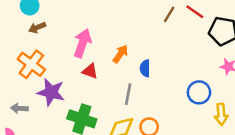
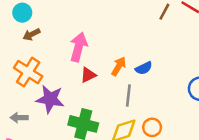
orange arrow: (120, 54) -> (119, 66), moved
blue semicircle: (145, 68) -> (144, 68), turned -112
red triangle: (90, 71) -> (88, 75), turned -42

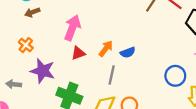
orange cross: (28, 72) -> (26, 45), size x0.6

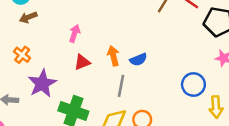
pink arrow: (72, 28) -> (75, 33), size x0.6
orange arrow: (106, 49) -> (113, 56), turned -49
purple star: (43, 71) -> (42, 84), turned 30

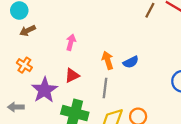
red triangle: (82, 62) -> (72, 75), moved
gray line: (121, 86) -> (105, 88), moved

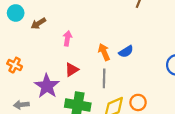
brown arrow: (28, 31) -> (38, 23), moved
orange cross: (24, 65) -> (15, 65), moved

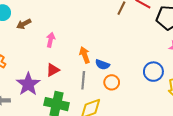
blue semicircle: (126, 52) -> (102, 65), moved, turned 48
orange circle: (138, 102) -> (112, 82), moved

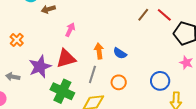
blue semicircle: (102, 65) -> (120, 53), moved
red triangle: (53, 70) -> (66, 58), size x1.5

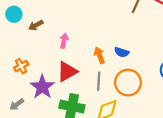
orange cross: (17, 40) -> (21, 66), moved, turned 32
gray arrow: (13, 77) -> (17, 104), turned -32
orange circle: (119, 82) -> (128, 83), size x1.6

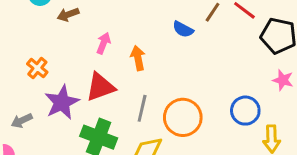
blue semicircle: (122, 52) -> (183, 29), moved
orange arrow: (99, 55) -> (138, 58), moved
orange cross: (21, 66) -> (37, 68), turned -32

